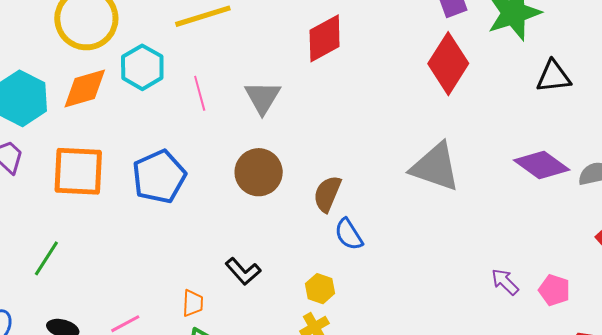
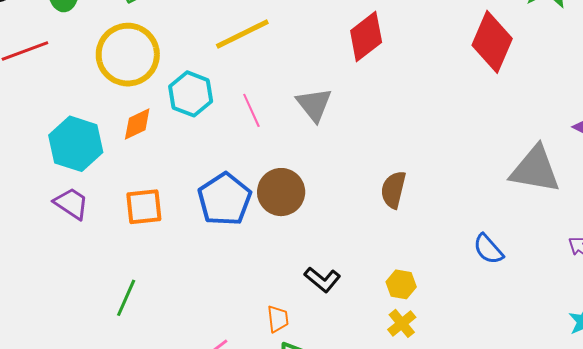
orange diamond: (85, 89) -> (137, 124), size x0.7
gray triangle: (435, 167) -> (535, 169), moved
orange square: (78, 171) -> (144, 207), size x0.7
brown circle: (259, 172) -> (281, 192), moved
blue semicircle: (349, 234) -> (488, 249), moved

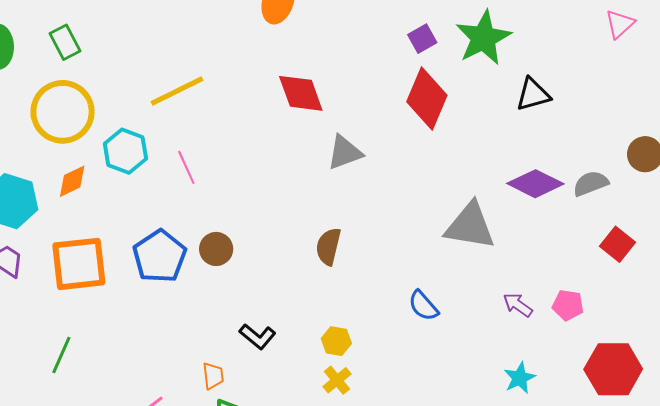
red diamond: (366, 36) -> (301, 93), turned -72
gray triangle: (314, 105) -> (345, 152), moved, turned 48
brown circle: (281, 192) -> (216, 249), size x0.7
orange square: (144, 207) -> (79, 264), size x1.5

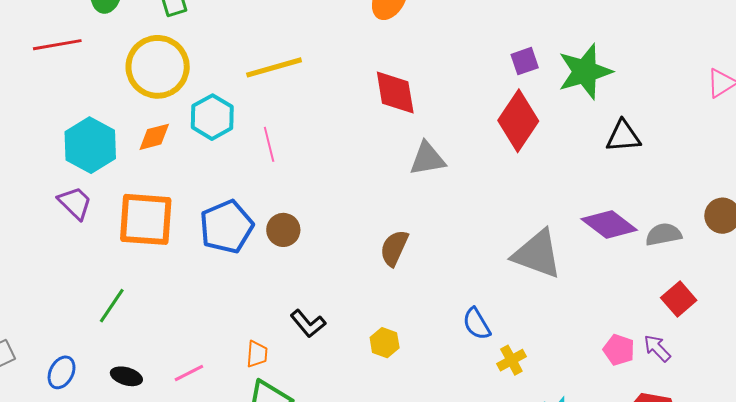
purple arrow: (518, 305) -> (657, 348), moved
yellow cross: (337, 380) -> (511, 360), moved

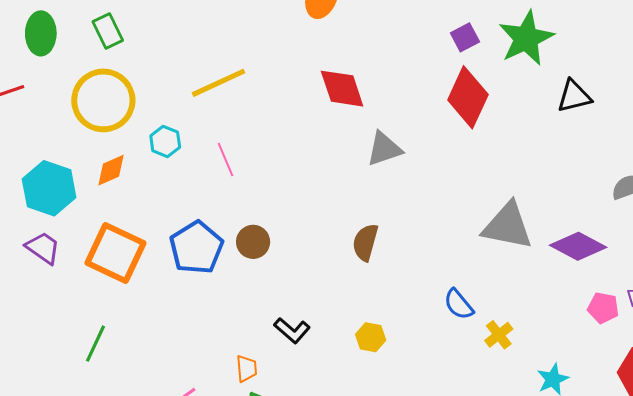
cyan hexagon: (212, 117) -> (165, 141), size x0.7
orange square: (146, 219) -> (115, 253), turned 30
purple diamond: (609, 224) -> (578, 246), moved

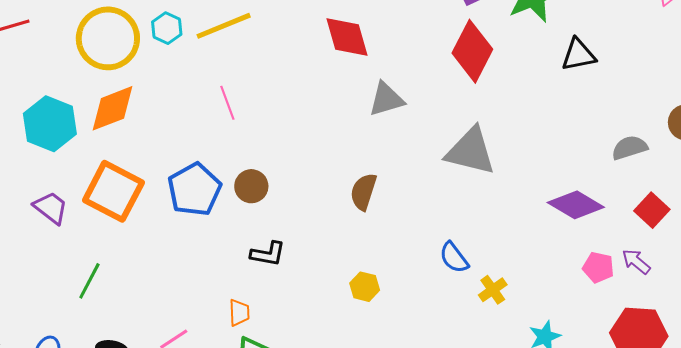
cyan hexagon: (165, 141) -> (167, 28), moved
orange diamond: (111, 170) -> (113, 108), size x1.5
gray triangle: (508, 226) -> (471, 151), moved
purple trapezoid: (43, 248) -> (51, 208), moved
black L-shape: (292, 330) -> (268, 254), moved, turned -33

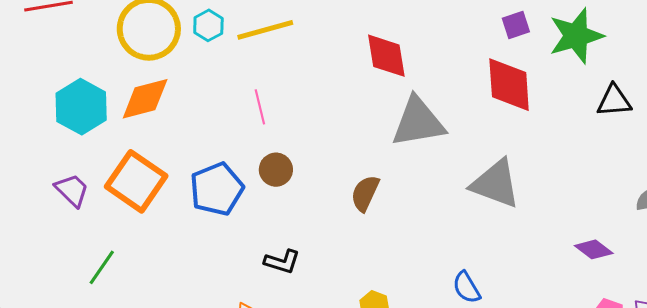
red diamond: (472, 51) -> (509, 85), turned -38
gray triangle: (386, 99) -> (418, 122), size x1.5
brown circle: (251, 186) -> (276, 170), moved
brown semicircle: (363, 192) -> (365, 193), moved
purple diamond: (576, 205) -> (594, 249), size x0.7

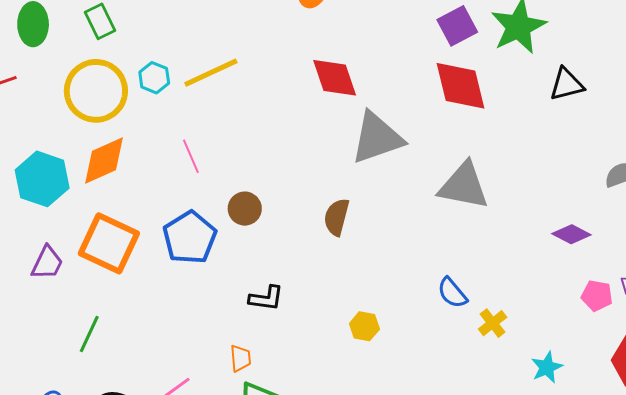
purple square: (516, 25) -> (457, 26), size x1.4
pink line: (260, 107) -> (191, 156), moved
purple trapezoid: (72, 190) -> (47, 263), turned 81

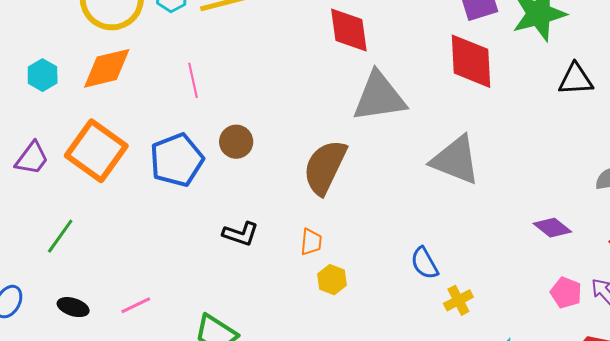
cyan hexagon: (42, 179) -> (43, 75), size x0.6
brown semicircle: (337, 217) -> (325, 167), size x1.5
orange trapezoid: (240, 358) -> (311, 242), moved

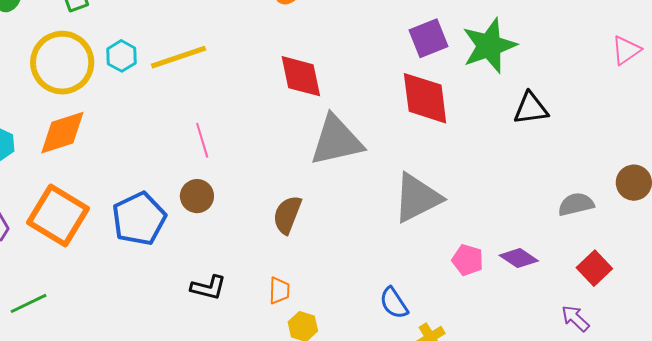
pink line: (193, 80) -> (202, 140), moved
gray triangle: (456, 160) -> (417, 198), turned -44
brown semicircle: (325, 167) -> (287, 215), size x0.7
green line: (60, 236) -> (29, 303), turned 33
pink pentagon: (566, 293) -> (468, 260), moved

